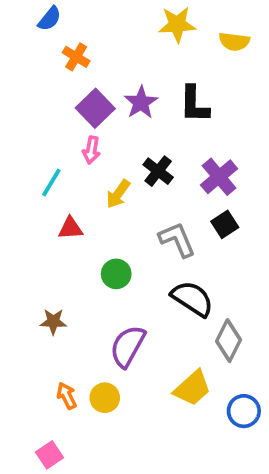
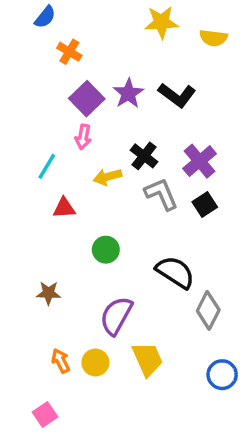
black L-shape: (194, 104) -> (177, 95), turned -54
yellow arrow: (118, 194) -> (108, 177), turned 40
gray L-shape: (177, 240) -> (161, 194), moved
yellow trapezoid: (192, 388) -> (147, 359), moved, turned -72

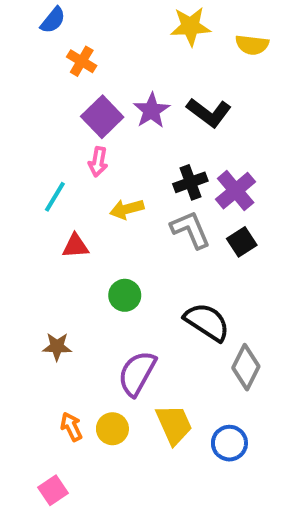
black cross: (144, 156) -> (190, 182), moved, turned 32
blue circle: (222, 375) -> (229, 443), moved

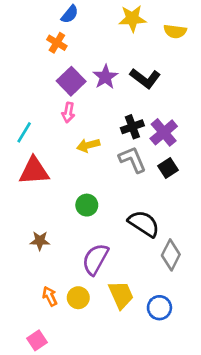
blue semicircle: (53, 20) -> (70, 14), moved
cyan line: (55, 197) -> (24, 132), moved
red triangle: (75, 246) -> (34, 171), moved, size x1.6

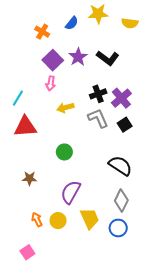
blue semicircle: (70, 14) -> (72, 23), moved
black semicircle: (144, 224) -> (120, 166), moved
gray diamond: (171, 255) -> (121, 201), moved

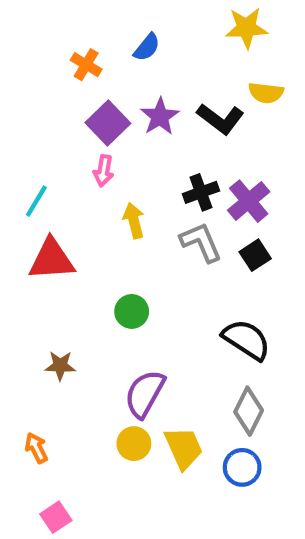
yellow star: (98, 14) -> (246, 28), moved
yellow semicircle: (130, 23) -> (266, 93), moved
yellow arrow: (65, 108) -> (134, 221), turned 91
orange arrow: (37, 220) -> (36, 448), moved
yellow circle: (58, 221) -> (134, 444), moved

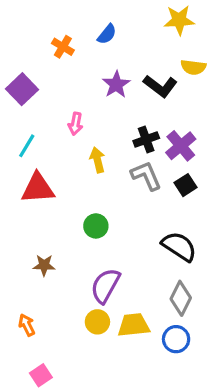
purple square: (108, 123) -> (22, 89), moved
yellow trapezoid: (184, 448) -> (134, 325), turned -72

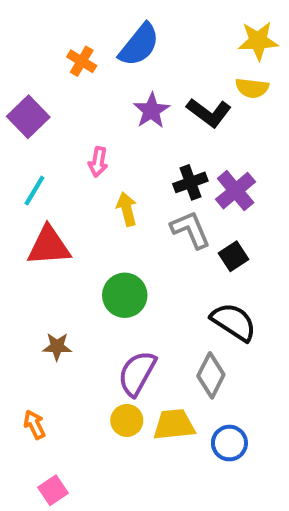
yellow star: (179, 20) -> (258, 41), moved
blue semicircle: (107, 34) -> (139, 45), size x1.6
black square: (185, 185) -> (234, 256), moved
green circle: (96, 226) -> (125, 295), size x1.4
gray diamond: (181, 298) -> (211, 375), moved

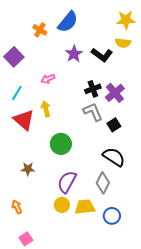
pink arrow: (98, 162) -> (48, 79), turned 56
yellow arrow: (127, 209) -> (46, 109), moved
red triangle: (49, 246) -> (24, 120), turned 45

